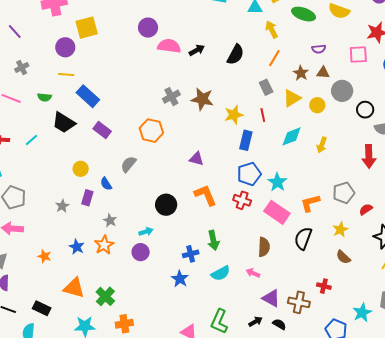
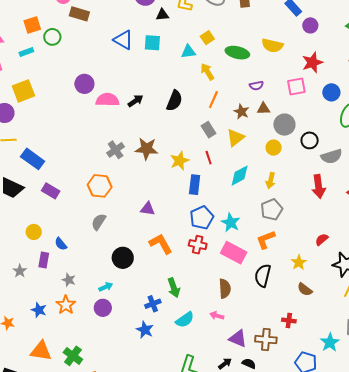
yellow circle: (317, 105) -> (274, 148), moved
gray semicircle: (128, 164) -> (99, 222), moved
gray pentagon: (344, 193) -> (272, 210), moved

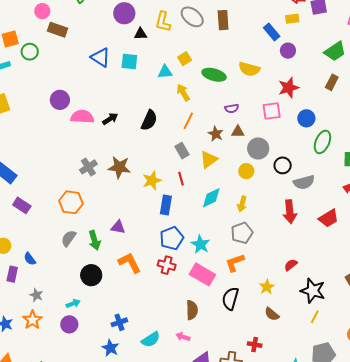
green arrow: (174, 288) -> (95, 240), moved

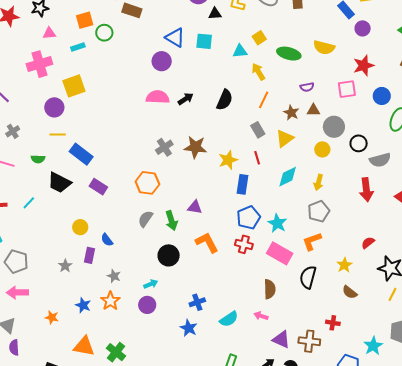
purple circle: (60, 100) -> (162, 61), moved

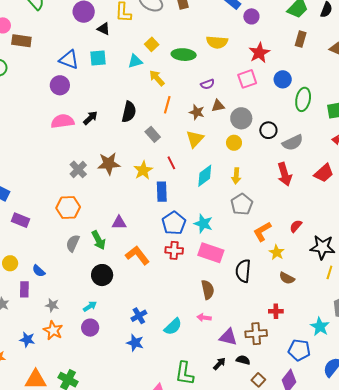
black triangle: (215, 14) -> (104, 29), turned 40
gray rectangle: (258, 130) -> (153, 134), moved
orange L-shape: (312, 241) -> (262, 231), moved

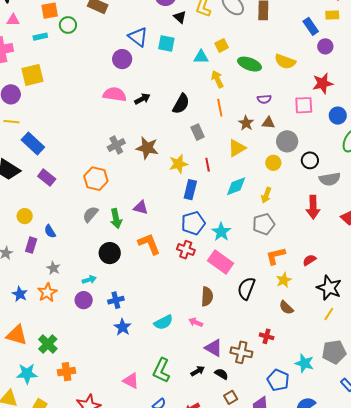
orange line: (167, 105) -> (220, 108), turned -42
blue cross: (139, 316) -> (116, 300), moved
cyan star: (320, 327) -> (304, 363), turned -30

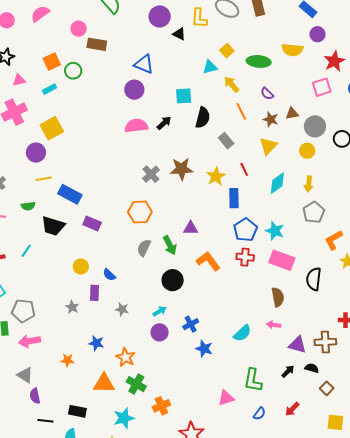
cyan square: (166, 43) -> (184, 96), moved
purple circle: (325, 46) -> (317, 34), moved
purple semicircle: (264, 99) -> (267, 94), moved, turned 64
orange star: (47, 293) -> (126, 357), moved
pink triangle: (131, 381) -> (226, 398), turned -30

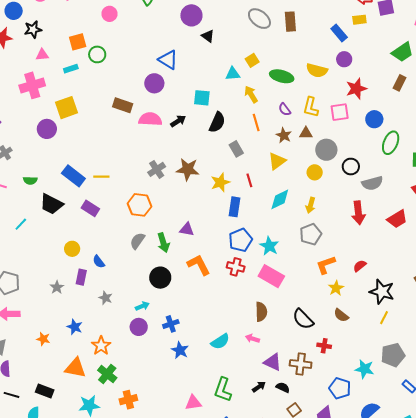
yellow L-shape: (199, 18) -> (311, 107), moved
brown rectangle: (97, 44) -> (123, 105), moved
yellow line: (44, 179) -> (101, 177), moved
black semicircle: (314, 279) -> (303, 319), moved, turned -60

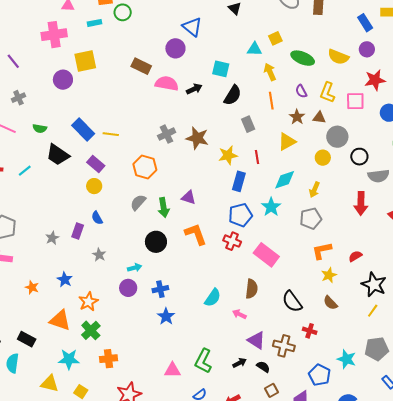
cyan star: (269, 246) -> (271, 207), moved
yellow circle: (72, 249) -> (94, 186), moved
cyan semicircle: (220, 341) -> (213, 298), moved, turned -30

